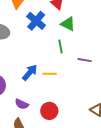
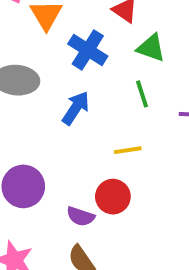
blue arrow: (30, 73) -> (76, 108), moved
red circle: (49, 111) -> (113, 197), moved

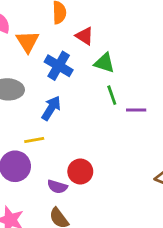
green line: (142, 94) -> (112, 95), moved
yellow line: (128, 150) -> (34, 140), moved

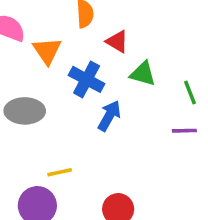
green line: (112, 95) -> (190, 92), moved
blue arrow: (51, 108) -> (109, 116), moved

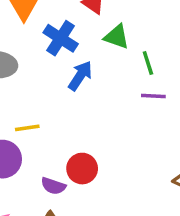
green line: (190, 92) -> (148, 63), moved

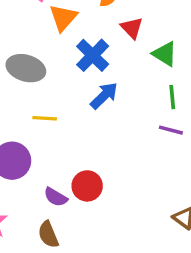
green triangle: (117, 37) -> (165, 54), moved
yellow line: (27, 128) -> (45, 118), moved

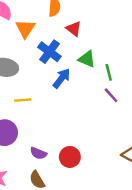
green triangle: (165, 54) -> (87, 59), moved
purple line: (171, 130) -> (111, 95), turned 42
red circle: (87, 186) -> (70, 157), moved

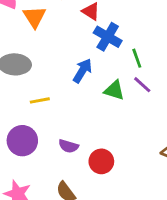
blue cross: (49, 52) -> (108, 37), moved
green triangle: (87, 59) -> (114, 90), moved
purple semicircle: (38, 153) -> (68, 146), moved

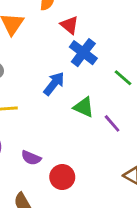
green line: (137, 58) -> (123, 78), moved, turned -36
purple line: (142, 85) -> (112, 123), moved

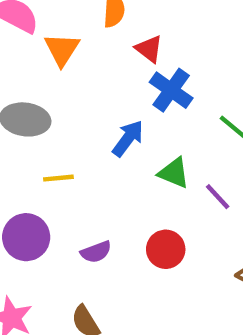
purple semicircle: (31, 158) -> (96, 252), turned -42
red circle: (62, 177) -> (166, 249), moved

